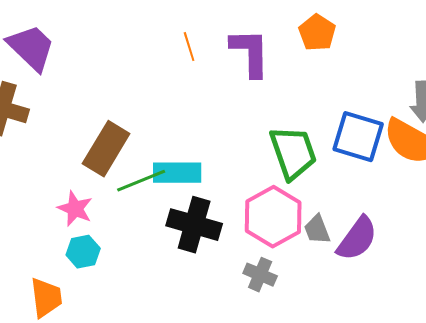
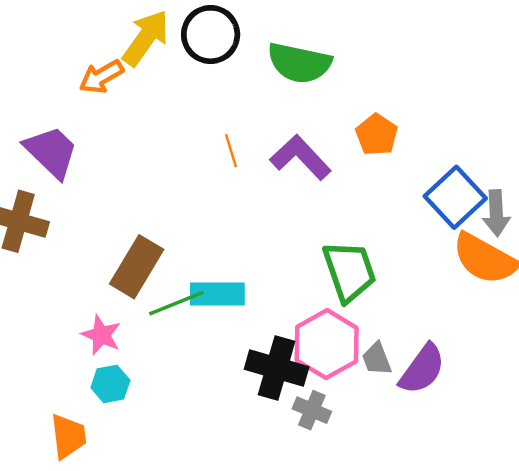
purple L-shape: (250, 53) -> (300, 157), turned -42
blue square: (358, 137) -> (455, 197), moved, turned 30
black cross: (194, 225) -> (277, 368), moved

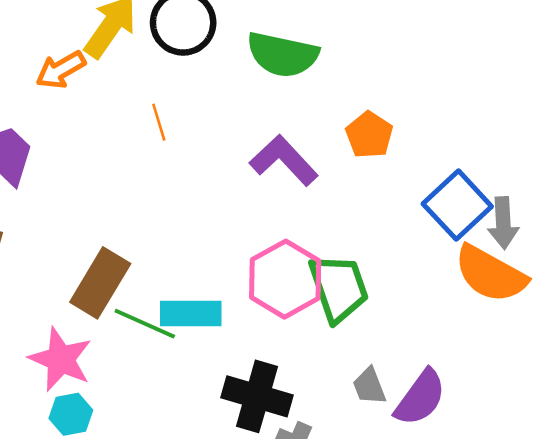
orange line: (231, 151) -> (159, 122), moved
green line: (176, 303) -> (145, 324), turned 46
pink star: (101, 335) -> (61, 359), size x1.4
pink hexagon: (327, 344) -> (285, 279), moved

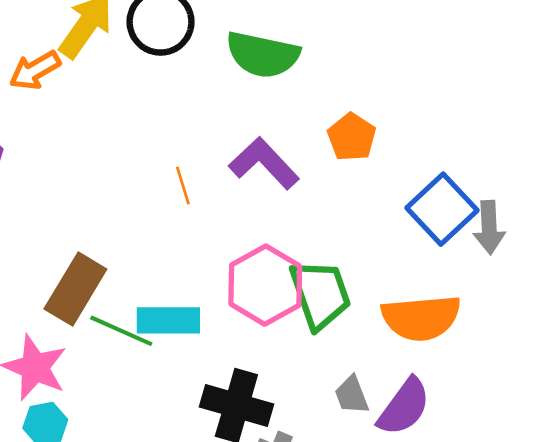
orange line: (159, 122) -> (183, 186), moved
orange semicircle: (490, 274) -> (421, 318), moved, turned -34

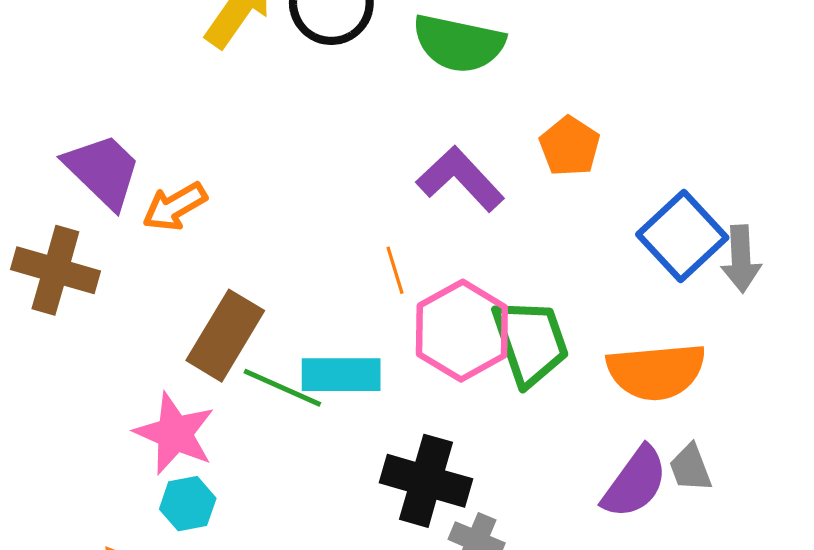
orange arrow: (35, 70) -> (175, 207), moved
orange line: (183, 186) -> (395, 270), moved
gray trapezoid: (352, 395) -> (690, 468), moved

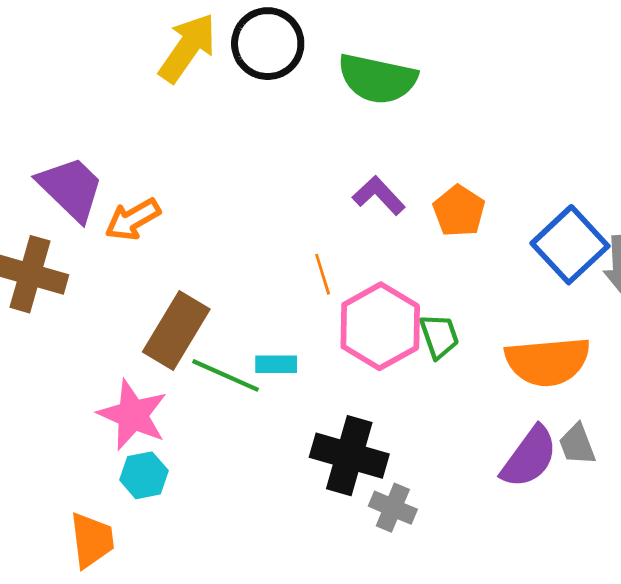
orange pentagon: (570, 146) -> (459, 211), moved
purple L-shape: (460, 179) -> (379, 195), size x0.7
green trapezoid: (530, 342) -> (439, 336), size x0.6
cyan rectangle: (341, 375) -> (276, 364), size x0.6

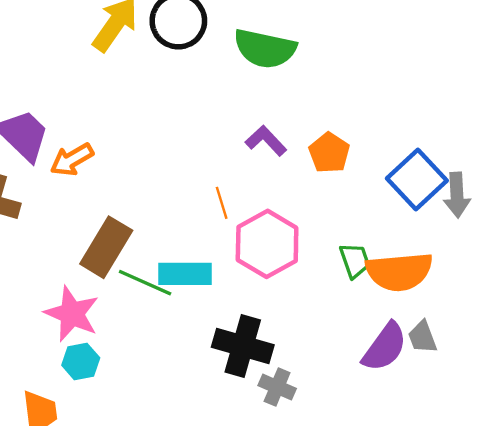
green trapezoid: (439, 336) -> (355, 261), moved
cyan rectangle: (276, 364) -> (185, 274), size x1.6

